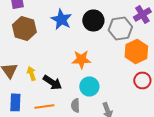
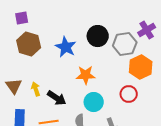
blue star: (61, 19) -> (66, 47), moved
red circle: (142, 80) -> (129, 94), moved

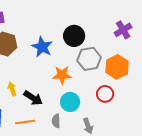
gray hexagon: (125, 44) -> (89, 59), moved

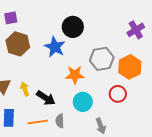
black circle: (74, 36) -> (73, 27), moved
gray semicircle: (56, 121) -> (60, 121), moved

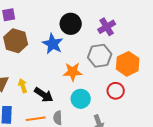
purple cross: (136, 30) -> (107, 27), moved

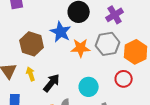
brown hexagon: (16, 41) -> (32, 44), moved
orange star: (73, 72) -> (81, 48), moved
black arrow: (44, 95) -> (52, 83), turned -84

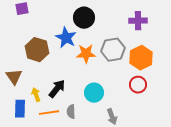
purple cross: (115, 15) -> (138, 21), moved, turned 30
yellow arrow: (31, 74) -> (36, 95), moved
red circle: (124, 79) -> (138, 85), moved

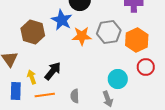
red circle: (138, 85) -> (146, 67), moved
cyan circle: (94, 93) -> (118, 79), moved
gray semicircle: (71, 112) -> (75, 96), moved

